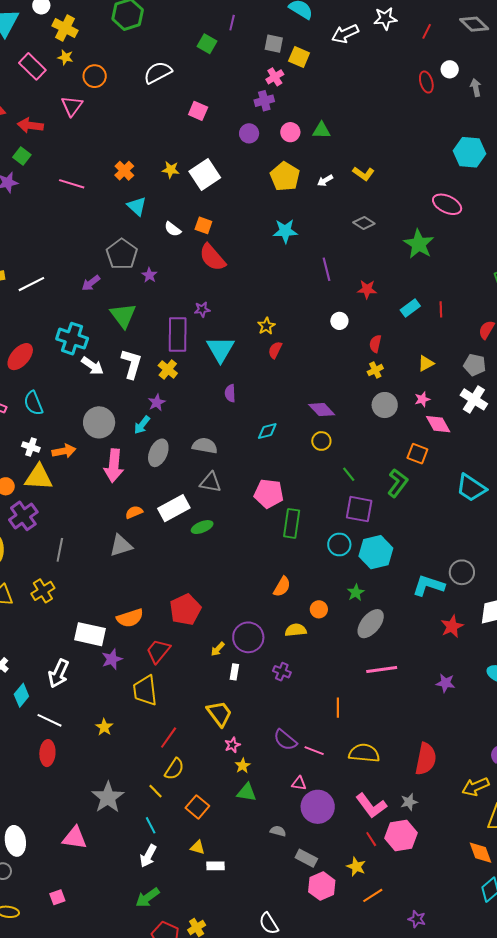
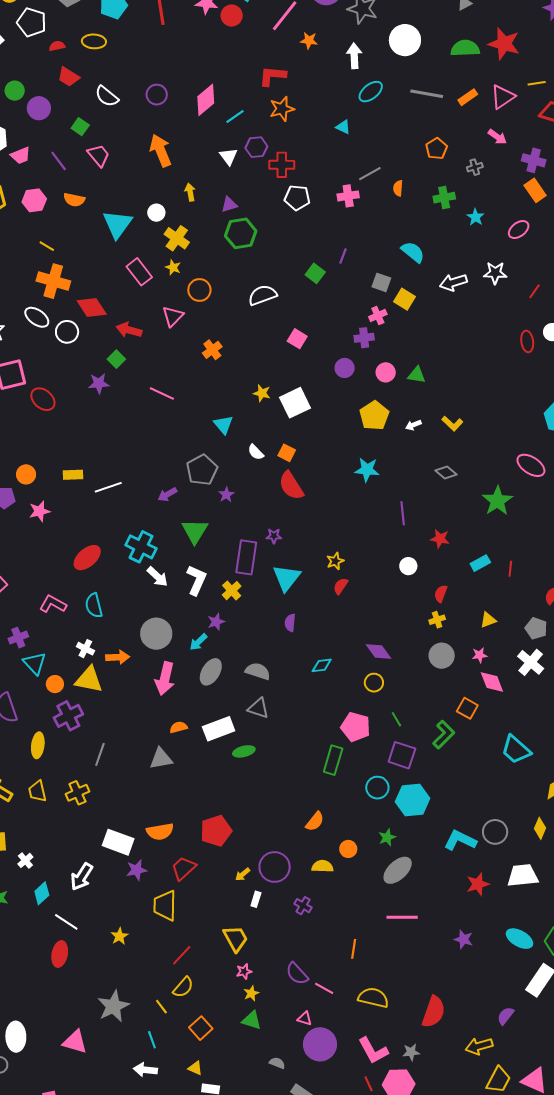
orange cross: (124, 171) -> (212, 350), moved
pink pentagon: (269, 494) -> (356, 727), moved
white arrow: (148, 856) -> (145, 1070), turned 60

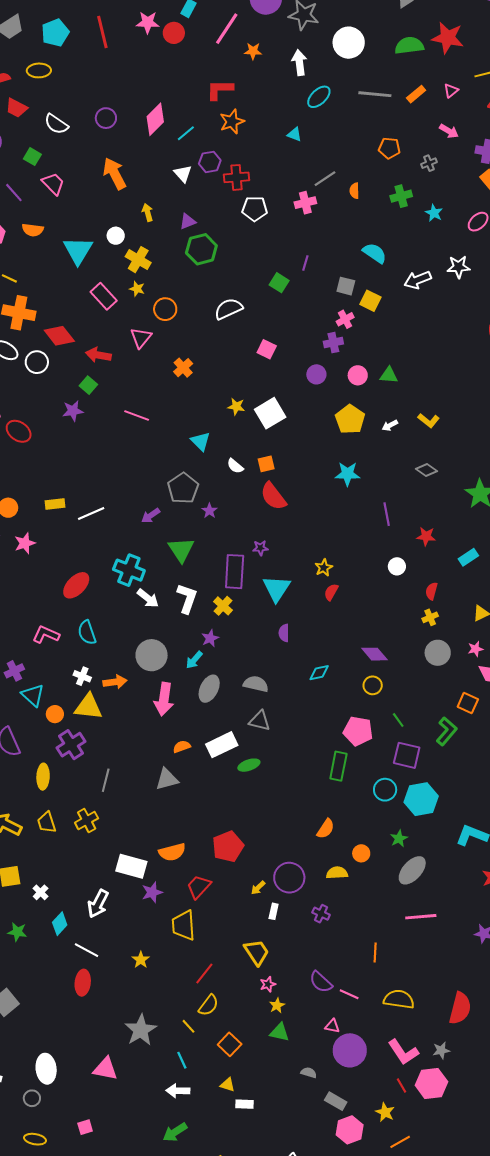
pink triangle: (503, 97) -> (451, 91), size x0.6
orange pentagon: (436, 149) -> (389, 148), turned -30
orange square: (287, 453) -> (266, 464), turned -36

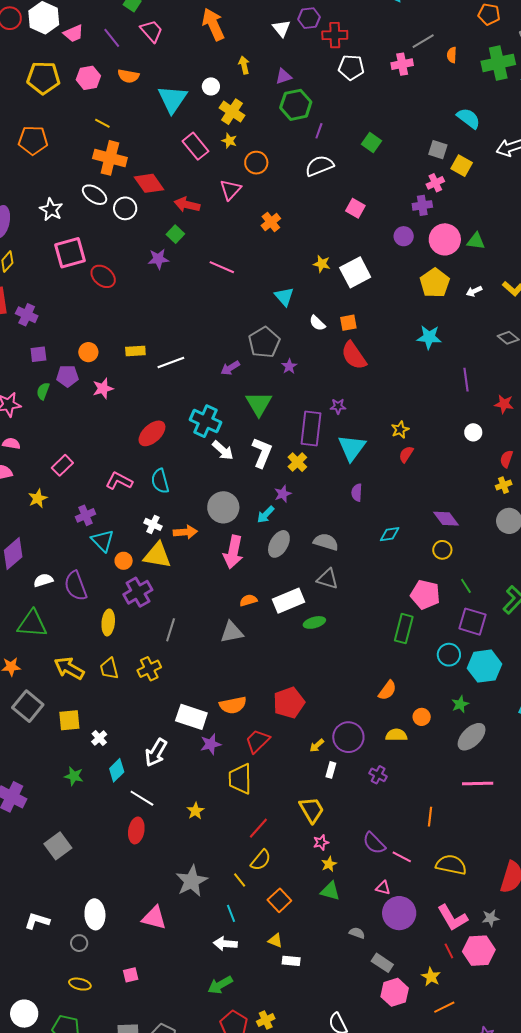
green cross: (401, 196) -> (498, 63), size x1.5
purple line: (305, 263) -> (319, 131), moved
pink circle: (358, 375) -> (445, 239), size x1.6

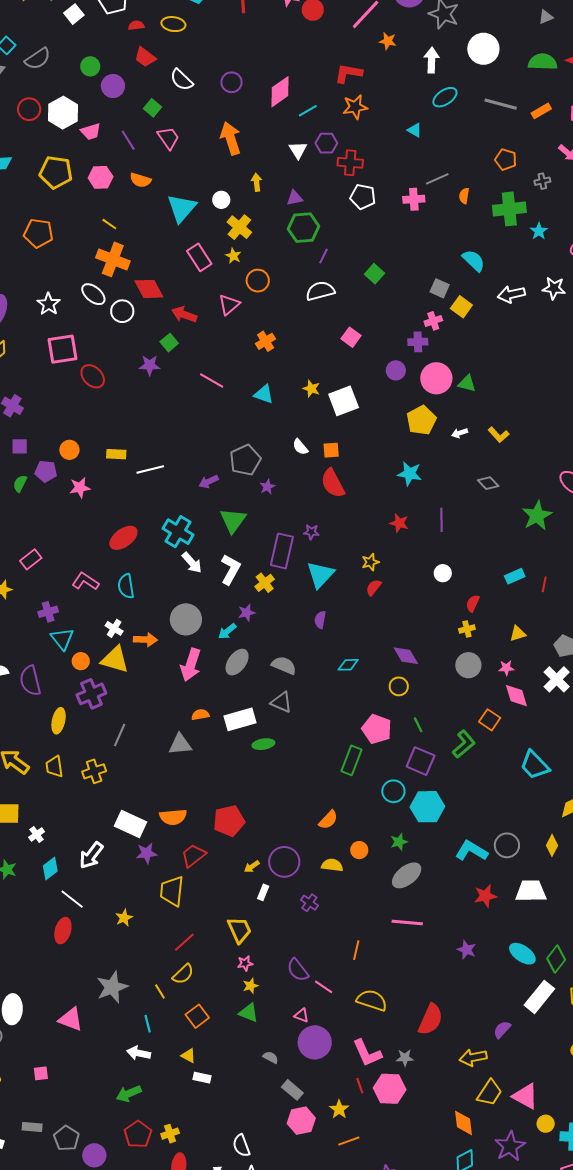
cyan triangle: (284, 296) -> (264, 394), moved, turned -35
red star: (504, 404) -> (399, 523), moved

